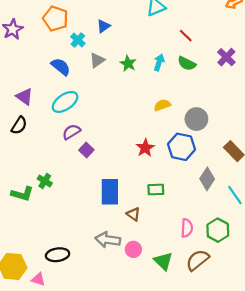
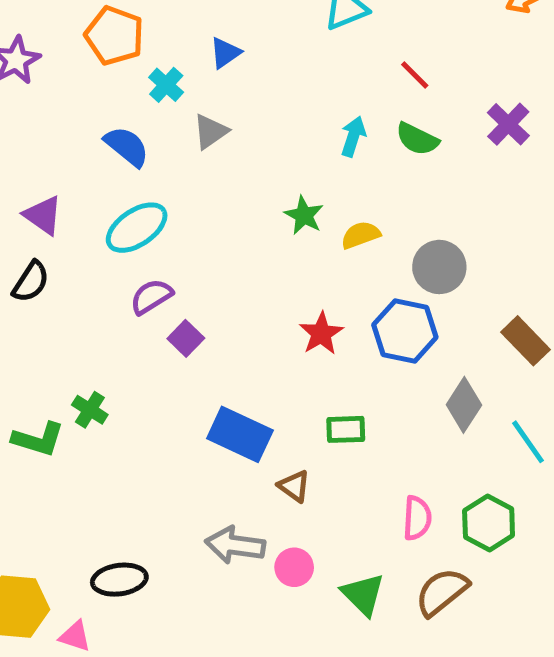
green star: (128, 63) -> (304, 215), moved
blue rectangle: (110, 192) -> (240, 434), turned -65

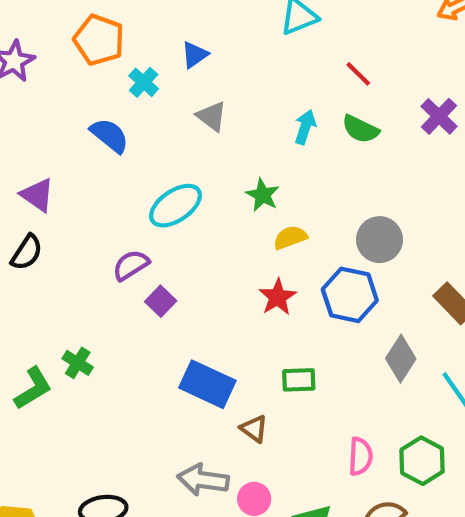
gray triangle: (210, 132) -> (212, 116), moved, turned -48
cyan ellipse: (137, 228) -> (175, 206), moved
yellow semicircle: (361, 235) -> (290, 237), moved
green L-shape: (38, 439) -> (33, 388), turned -48

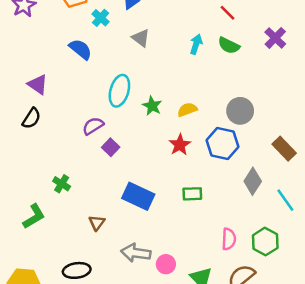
green star: (263, 195) -> (152, 106), moved
cyan ellipse: (175, 206) -> (119, 91), turned -40
green L-shape: (33, 388) -> (34, 216), moved
brown triangle: (254, 429) -> (97, 223), moved, turned 30

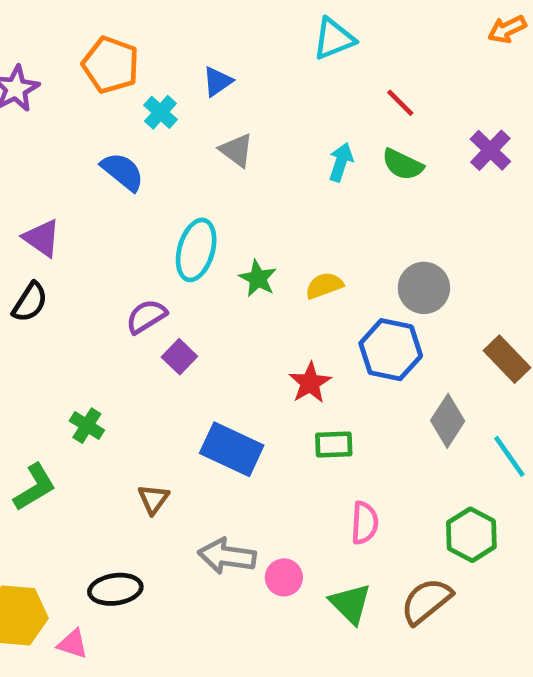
red star: (180, 145) -> (310, 383), moved
pink semicircle: (229, 239) -> (365, 523), moved

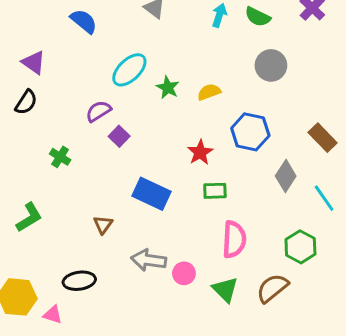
cyan ellipse: (196, 250) -> (129, 70), turned 30
gray circle: (424, 288) -> (271, 65), moved
green cross: (87, 426) -> (60, 157), moved
pink semicircle: (365, 523) -> (234, 239), size x1.4

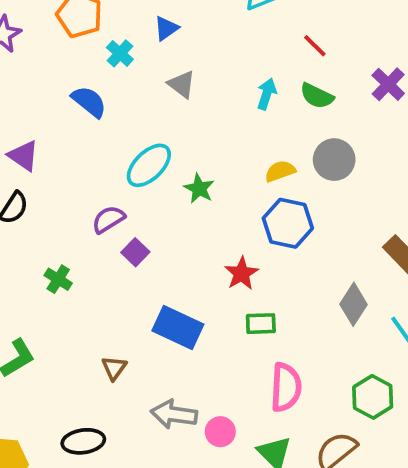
yellow semicircle: (209, 92) -> (280, 171), moved
blue hexagon: (250, 132) -> (288, 223), moved

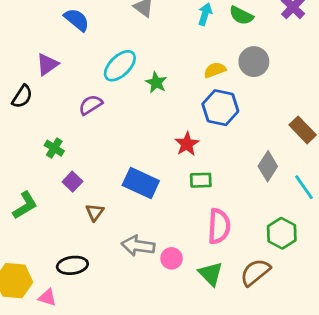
purple triangle: (23, 156) -> (47, 64), moved, turned 50
purple square: (135, 252) -> (72, 182), moved

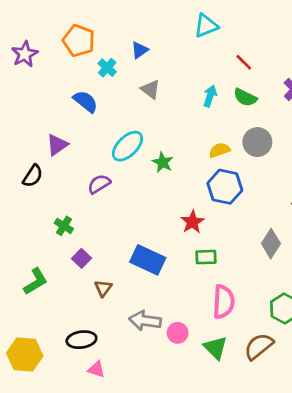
pink triangle: (47, 297) -> (96, 369), moved

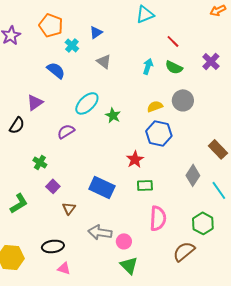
green triangle: (215, 348) -> (129, 265), moved

